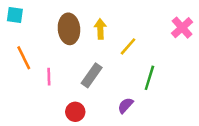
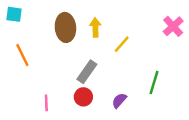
pink line: (49, 77) -> (46, 103), moved
green line: (149, 78) -> (154, 83), moved
red circle: (75, 112) -> (83, 97), moved

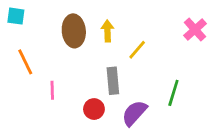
gray rectangle: (87, 72) -> (113, 81), moved, turned -40
purple semicircle: (119, 100) -> (134, 113), size x1.5
pink line: (46, 103) -> (52, 90), moved

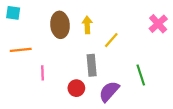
orange line: (25, 62) -> (21, 50), turned -70
green line: (173, 93) -> (141, 75), turned -35

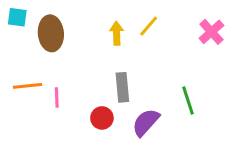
brown ellipse: (60, 25) -> (51, 33), moved
yellow line: (111, 40) -> (149, 26), moved
orange line: (21, 50) -> (27, 86), moved

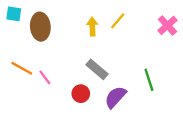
orange line: (27, 86) -> (22, 68), turned 35
gray rectangle: (122, 87) -> (97, 69), turned -45
pink line: (57, 98) -> (45, 77), turned -35

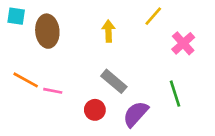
yellow line: (118, 21) -> (153, 16), moved
pink cross: (167, 25) -> (183, 43), moved
pink line: (45, 77) -> (53, 91), turned -42

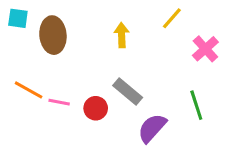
red circle: (95, 110) -> (96, 108), moved

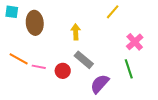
yellow arrow: (122, 35) -> (76, 32), moved
pink cross: (205, 49) -> (135, 42), moved

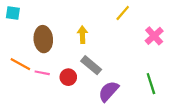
brown ellipse: (35, 23) -> (43, 39), moved
pink cross: (135, 42) -> (154, 36), moved
green line: (129, 69) -> (151, 84), moved

